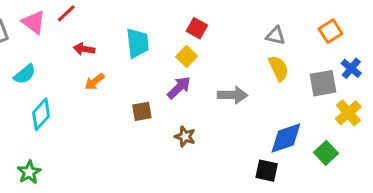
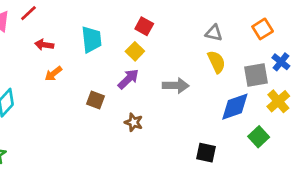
brown square: (142, 111) -> (95, 100), turned 30
blue diamond: (286, 138) -> (235, 107), moved

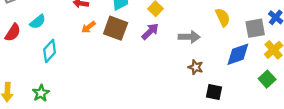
brown square: (95, 100) -> (116, 28), moved, size x1.6
brown star: (134, 122) -> (196, 67), moved
green square: (259, 137) -> (267, 79), moved

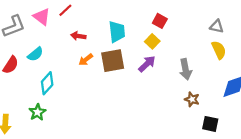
brown square: (116, 28) -> (113, 61), turned -30
gray arrow: (189, 37) -> (186, 69), turned 78
green star: (41, 93) -> (37, 112), moved

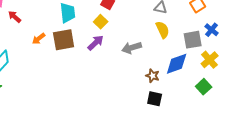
red arrow: (78, 36) -> (15, 17), moved, turned 32
gray arrow: (186, 69) -> (132, 48), turned 84
brown star: (192, 99) -> (153, 76), moved

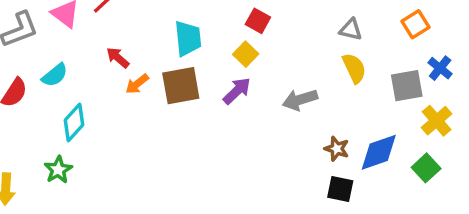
red arrow: (15, 17) -> (118, 58), moved
blue diamond: (177, 64) -> (379, 152), moved

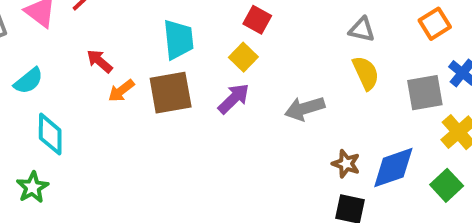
cyan diamond: (74, 122) -> (50, 134), turned -42

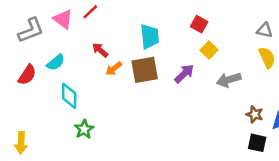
yellow square: (243, 57) -> (209, 50), moved
green star: (32, 187) -> (84, 129), moved

